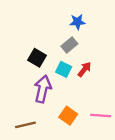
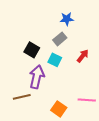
red arrow: (84, 69) -> (83, 56), moved
orange square: (68, 116) -> (59, 109), moved
brown line: (25, 125) -> (22, 97), moved

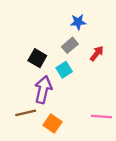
red arrow: (83, 56) -> (97, 53), moved
cyan square: (55, 60) -> (64, 70), turned 32
orange square: (59, 109) -> (52, 123), moved

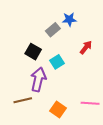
gray rectangle: (70, 45) -> (53, 30), moved
orange square: (52, 123) -> (58, 109), moved

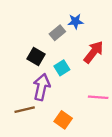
red arrow: (86, 47) -> (94, 52), size x1.5
pink line: (90, 103) -> (98, 97), moved

